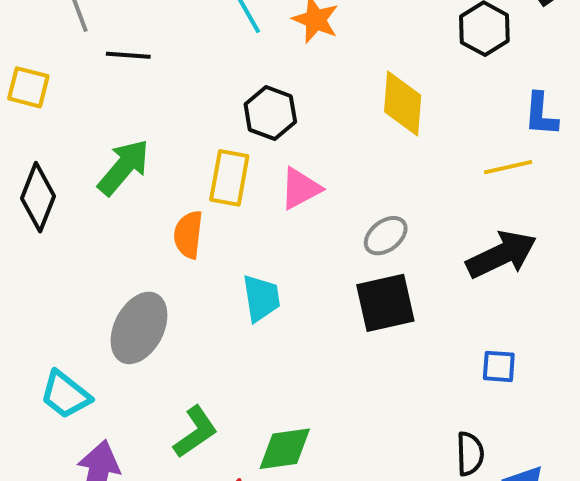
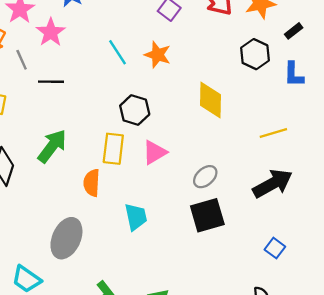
blue L-shape: (541, 114) -> (294, 74), moved
blue square: (499, 366) -> (275, 248), turned 36

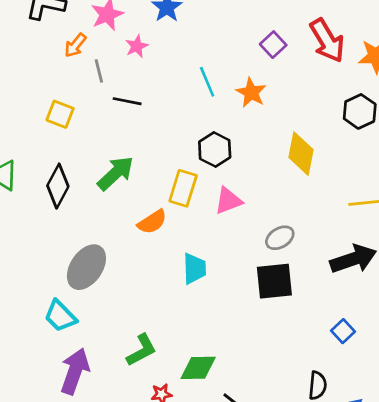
pink star: (51, 32) -> (137, 46), size x0.7
orange semicircle: (92, 183) -> (152, 222), turned -136
gray ellipse: (66, 238) -> (86, 267), moved

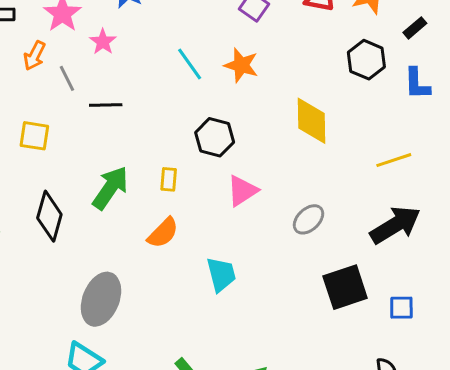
yellow rectangle: (183, 188) -> (169, 179), moved, size x0.6
black square: (274, 281) -> (345, 287), moved
blue square: (343, 331) -> (401, 308), turned -35

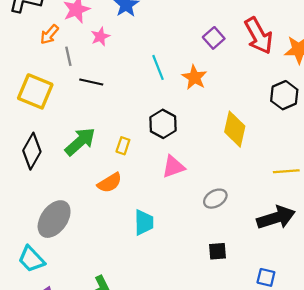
yellow square: (34, 136) -> (35, 91), size x1.5
black square: (345, 287) -> (217, 251), moved, size x0.6

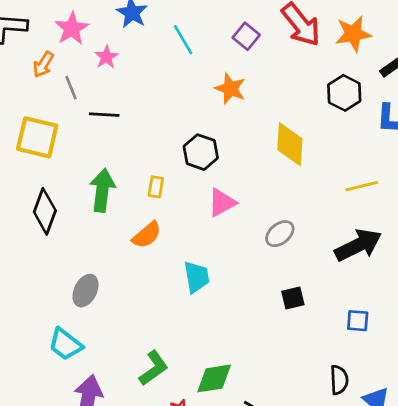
cyan line: (158, 67) -> (183, 40), moved
green arrow: (80, 142) -> (102, 190), turned -32
gray ellipse: (54, 219) -> (85, 291), size x0.7

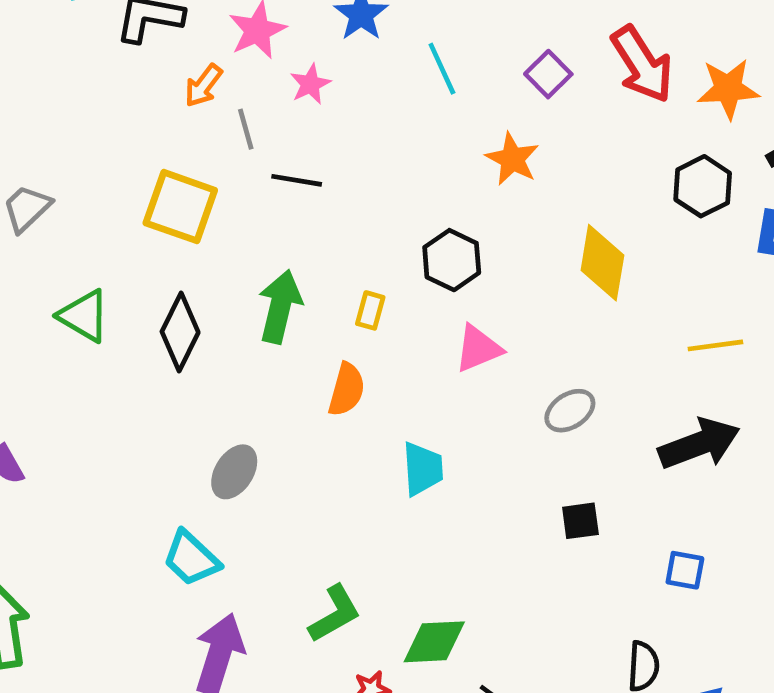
orange semicircle: (147, 235) -> (347, 390), turned -40

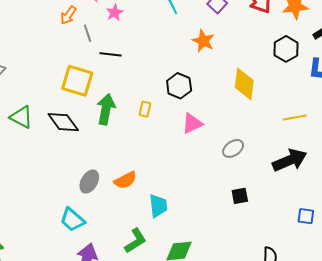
yellow square: (180, 207) -> (77, 81), moved
black diamond: (180, 332) -> (63, 122), turned -60
orange semicircle: (347, 390) -> (125, 180), moved, turned 50
cyan trapezoid: (423, 469) -> (158, 206), moved
blue square: (685, 570) -> (306, 216), moved

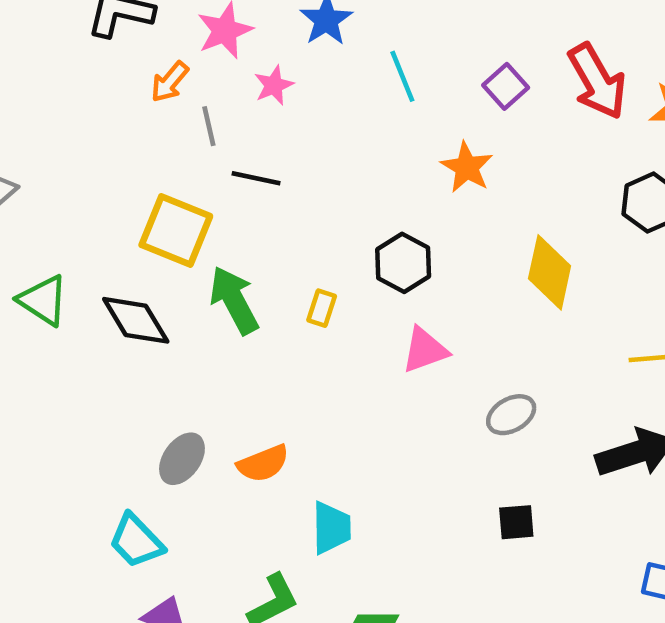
green arrow: (106, 109) -> (234, 300), turned -44

